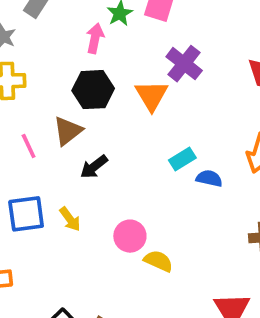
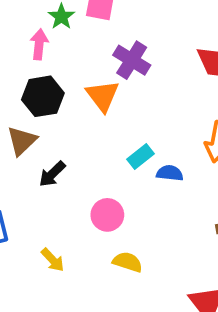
yellow arrow: (70, 219) -> (53, 260), moved
pink circle: (130, 236) -> (107, 215), moved

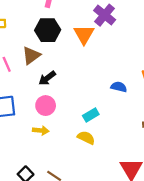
cyan rectangle: (140, 157) -> (91, 115), moved
pink circle: (107, 215) -> (46, 106), moved
yellow arrow: (53, 260) -> (41, 130), turned -49

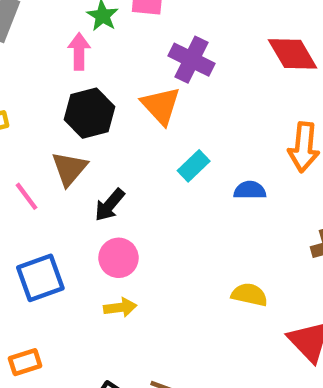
cyan rectangle: (91, 115) -> (194, 166), moved
yellow semicircle: (86, 138) -> (249, 295), moved

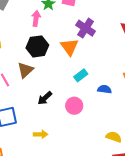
black arrow: (110, 205) -> (45, 98), moved
pink circle: (119, 258) -> (74, 106), moved
yellow semicircle: (249, 295) -> (114, 137), moved

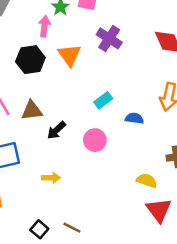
black hexagon: (37, 46) -> (30, 60), moved
orange triangle: (69, 47) -> (69, 55), moved
brown triangle: (25, 70) -> (32, 111), moved, turned 36

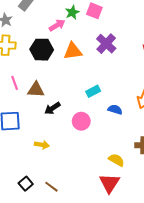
pink arrow: (44, 26) -> (57, 25), turned 42
orange triangle: (69, 55) -> (73, 51), turned 48
red triangle: (159, 210) -> (109, 183), moved

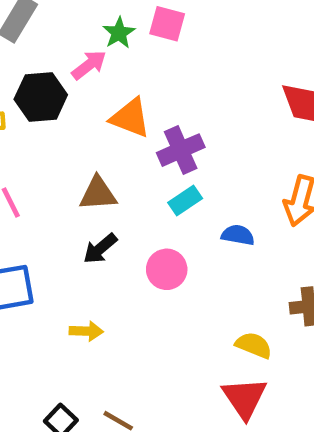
purple cross: (106, 44) -> (181, 150), moved, turned 30
black hexagon: (42, 50) -> (41, 97), moved
orange triangle: (73, 51) -> (130, 118), turned 36
brown triangle: (36, 90) -> (98, 193), moved

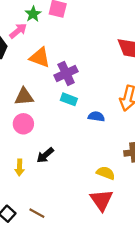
cyan rectangle: (185, 201) -> (69, 99), turned 56
black arrow: (100, 249) -> (45, 155), moved
pink circle: (167, 269) -> (23, 124), moved
yellow arrow: (86, 331) -> (20, 167), turned 91

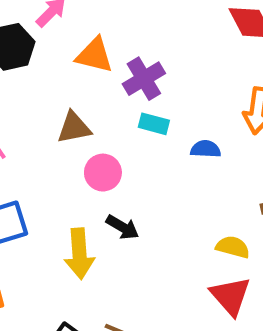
pink circle: (23, 124) -> (103, 173), moved
black arrow: (45, 155) -> (122, 227), turned -102
yellow arrow: (20, 167) -> (79, 254), size x1.6

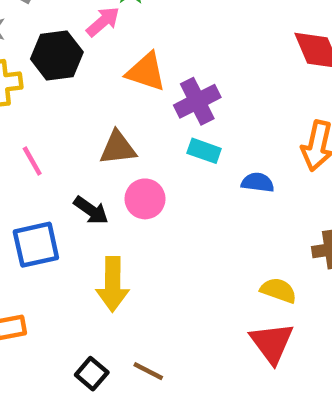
black arrow: (122, 227) -> (91, 210), moved

